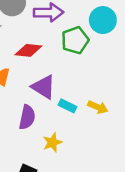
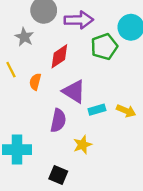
red diamond: (28, 50) -> (59, 56), turned -40
cyan rectangle: (68, 106) -> (97, 110), turned -42

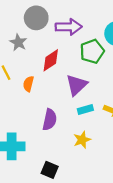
purple triangle: (74, 91) -> (76, 85), moved, turned 45
yellow star: (82, 145) -> (82, 140), moved

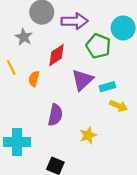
green pentagon: (92, 51) -> (98, 46), turned -30
cyan rectangle: (85, 110) -> (107, 87), moved

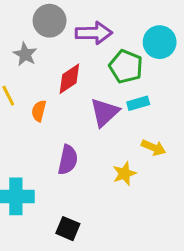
cyan rectangle: (107, 87) -> (138, 103), moved
yellow star: (88, 135) -> (124, 174), moved

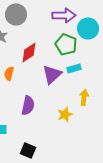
purple arrow: (94, 33) -> (64, 15), moved
yellow arrow: (153, 148) -> (84, 97), turned -105

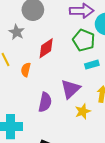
purple triangle: (52, 74) -> (70, 89), moved

